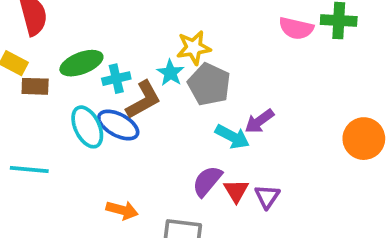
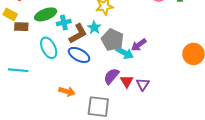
cyan star: (170, 73) -> (94, 28), moved
gray pentagon: (209, 84) -> (112, 40), moved
blue ellipse: (118, 125) -> (79, 55), moved

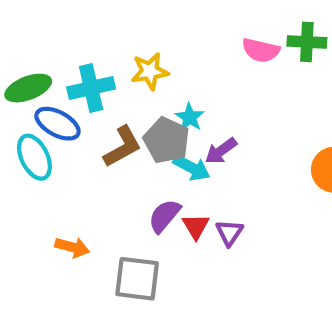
cyan cross: (64, 23) -> (91, 88), moved, size x1.5
cyan star: (94, 28) -> (190, 117), moved
brown L-shape: (78, 34) -> (122, 147), moved
blue ellipse: (79, 55) -> (58, 124), moved

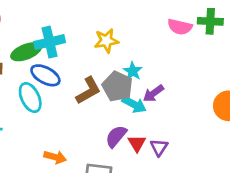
cyan cross: (91, 88) -> (50, 42), moved

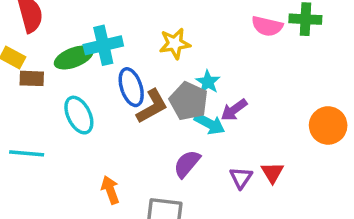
blue ellipse: (45, 75) -> (131, 87), moved, turned 44
red triangle: (137, 143) -> (272, 173), moved
orange arrow: (55, 157) -> (110, 190), turned -125

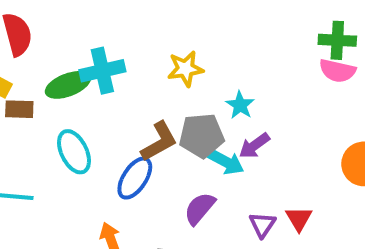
pink semicircle: (267, 26) -> (337, 71), moved
cyan star: (208, 82) -> (240, 105), moved
blue ellipse: (131, 87) -> (135, 178), moved, turned 51
gray pentagon: (189, 101) -> (202, 136), turned -30

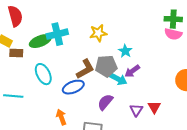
blue ellipse: (135, 178) -> (73, 87), turned 35

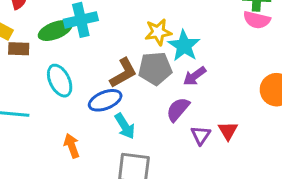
yellow star: (98, 33) -> (158, 32), moved
cyan star: (125, 51) -> (184, 46), size x1.5
cyan arrow: (118, 79) -> (125, 126), moved, turned 30
purple semicircle: (105, 102) -> (178, 109), moved
orange arrow: (61, 117) -> (72, 146), moved

